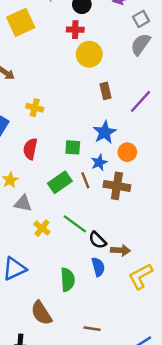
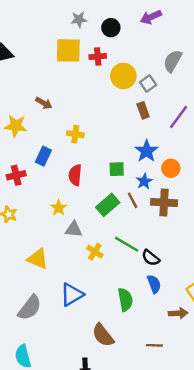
gray square: (141, 19) -> (148, 84), moved
yellow square: (21, 22) -> (68, 50), moved, turned 32
red cross: (75, 30) -> (98, 56), moved
brown arrow: (120, 250) -> (178, 313), moved

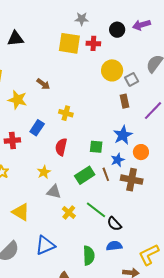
black circle: (111, 28) -> (117, 30), moved
red cross: (98, 56) -> (93, 43), moved
blue semicircle: (154, 284) -> (114, 246), turned -84

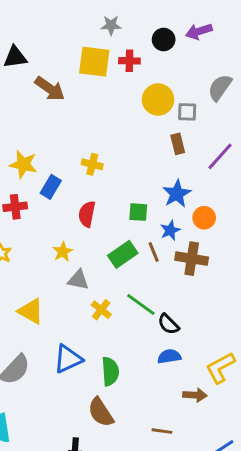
gray square: (132, 79) -> (187, 112), turned 32
brown arrow: (43, 84) -> (50, 89), moved, size x1.5
yellow star: (17, 100) -> (23, 164), moved
green semicircle: (89, 256) -> (110, 371), moved

